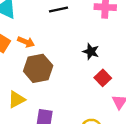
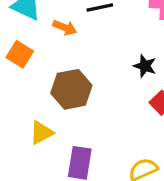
orange arrow: (26, 42) -> (65, 28), moved

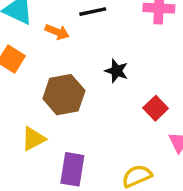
black star: (145, 66) -> (117, 71), moved

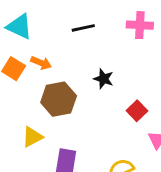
orange arrow: (57, 32) -> (41, 63), moved

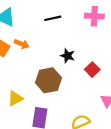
brown hexagon: (59, 99) -> (48, 80), moved
red square: (137, 111) -> (92, 70), moved

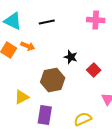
black line: (53, 18) -> (47, 22), moved

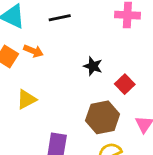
brown hexagon: (53, 80) -> (103, 117), moved
yellow triangle: (22, 97) -> (27, 99), moved

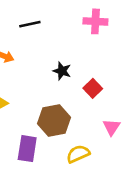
brown hexagon: (103, 117) -> (54, 120), moved

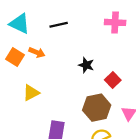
brown hexagon: (54, 120) -> (97, 108), moved

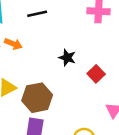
brown hexagon: (97, 108) -> (37, 98), moved

